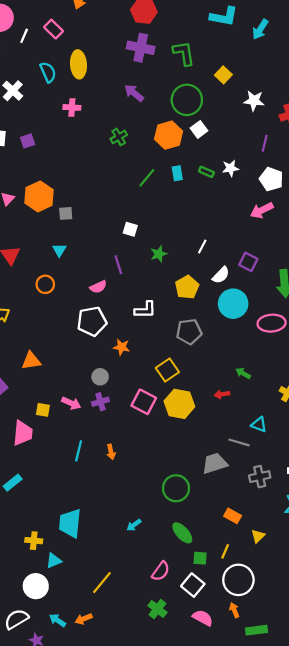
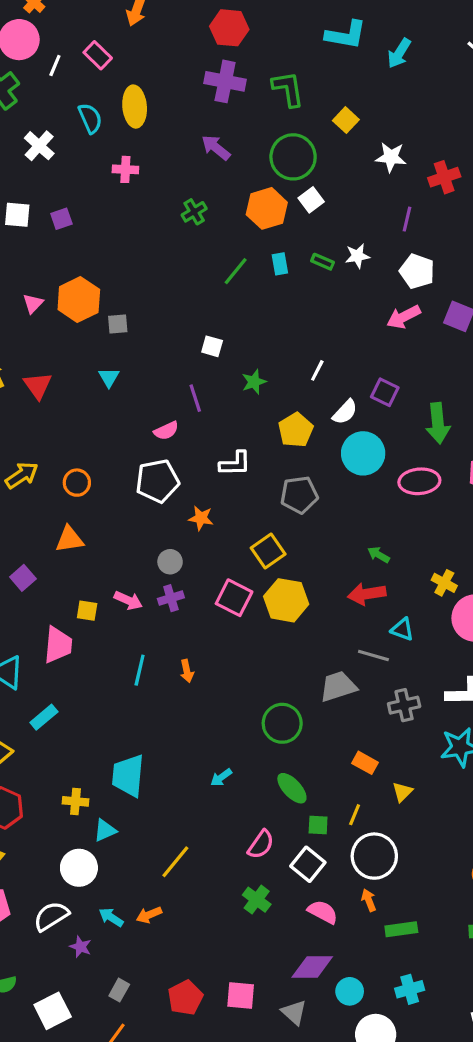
orange circle: (45, 284) -> (77, 483), moved
red arrow: (222, 394) -> (367, 594), moved, size x1.6

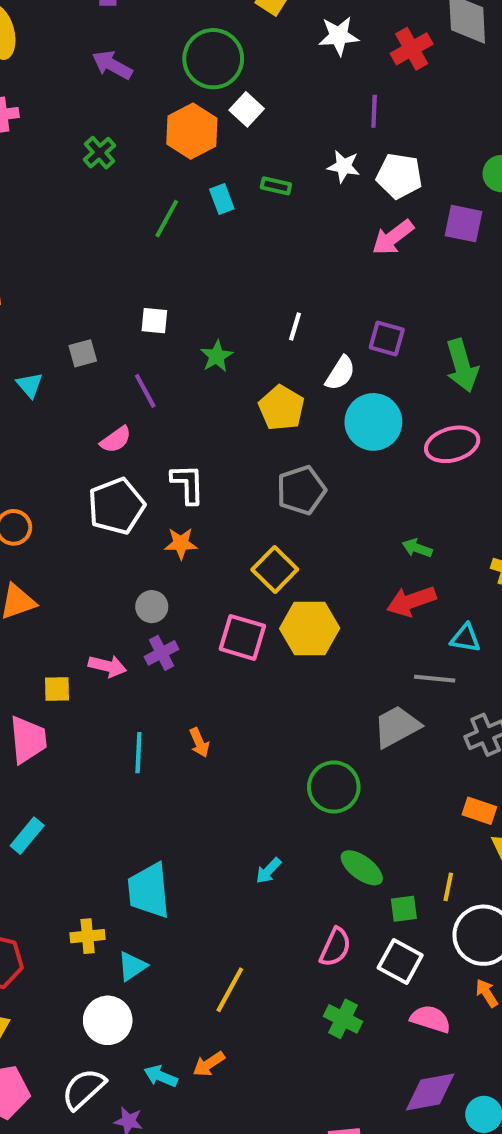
white star: (357, 256) -> (344, 166), moved, turned 30
gray square: (118, 324) -> (83, 353), moved
white L-shape: (235, 464) -> (188, 484), moved, turned -80
orange rectangle: (365, 763) -> (479, 811), moved

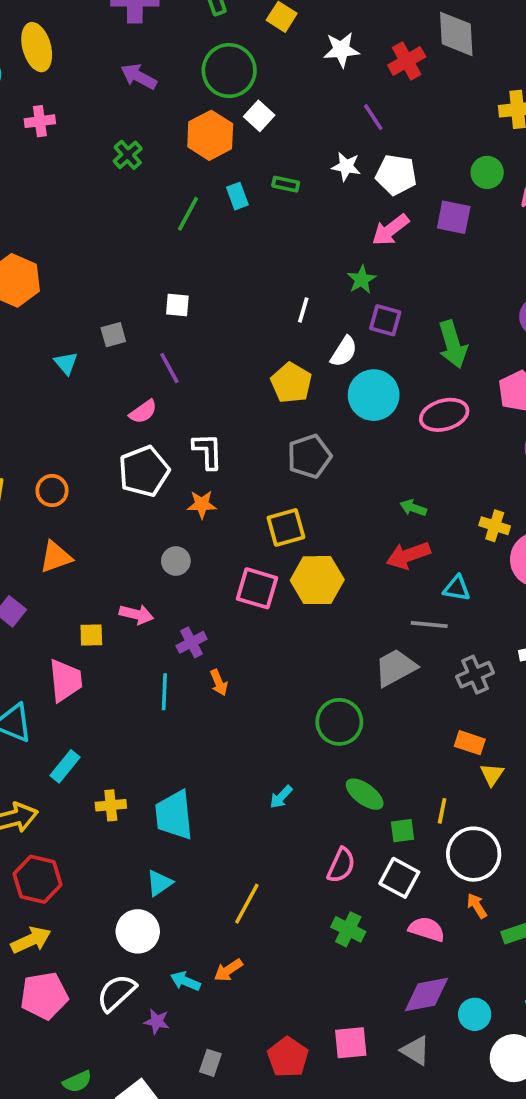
purple line: (374, 111) -> (373, 117), turned -36
green star: (217, 356) -> (362, 280), moved
yellow square: (275, 570) -> (286, 527), turned 30
purple cross: (162, 653) -> (191, 642), moved
yellow cross: (88, 936) -> (111, 805), moved

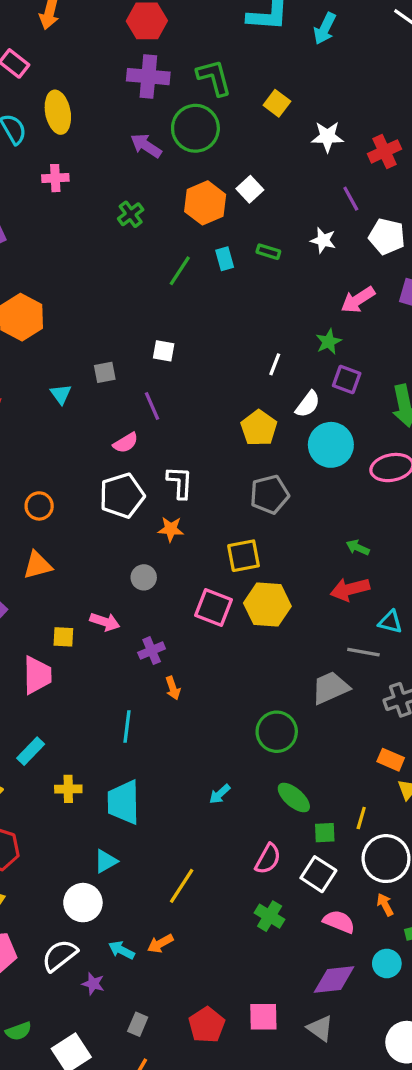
green circle: (229, 71) -> (195, 128), moved
white pentagon: (396, 175) -> (387, 237), moved
cyan line: (164, 692) -> (127, 727), moved
cyan circle: (475, 1014) -> (387, 963), moved

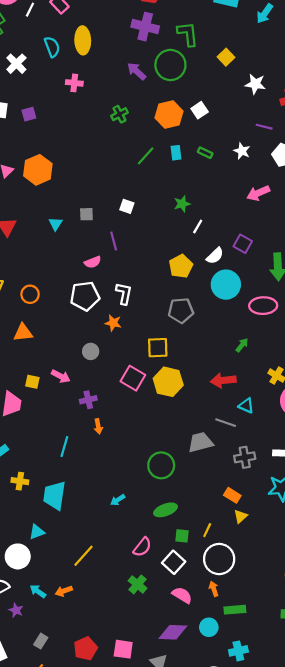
purple line: (351, 199) -> (264, 127), turned -56
green star: (329, 342) -> (182, 204), moved
green arrow: (358, 548) -> (242, 345), moved, turned 96
green ellipse: (294, 798) -> (166, 510), turned -70

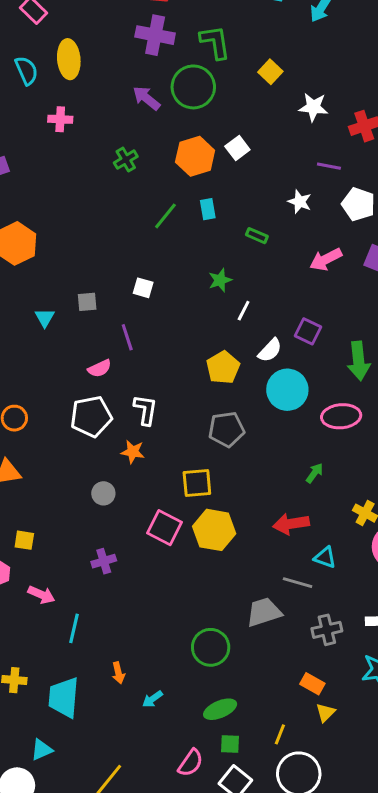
green rectangle: (205, 153) -> (257, 236), moved
pink arrow: (61, 376) -> (41, 595), moved
orange arrow: (98, 426) -> (118, 673), moved
green square: (182, 536) -> (230, 744), moved

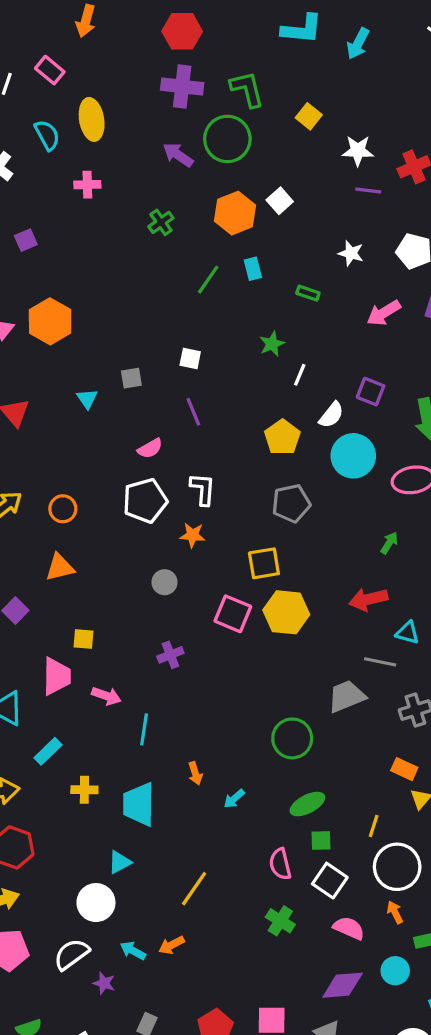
purple line: (329, 166) -> (368, 191), moved
purple line: (127, 337) -> (193, 412), moved
pink semicircle: (191, 763) -> (280, 864), turned 136

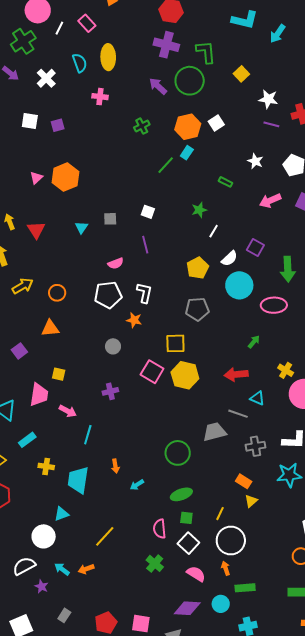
cyan rectangle: (253, 269) -> (187, 153), moved, turned 40

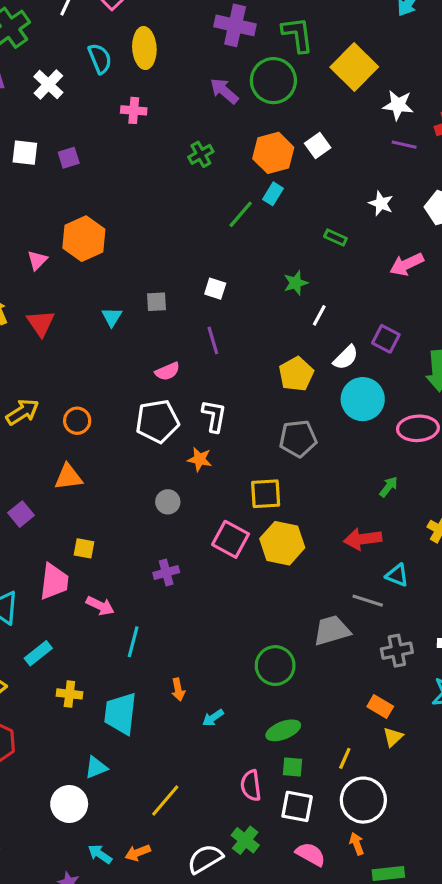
yellow square: (241, 74) -> (354, 67), size x1.8
pink triangle: (36, 178) -> (37, 260), moved
white square: (188, 543) -> (297, 806), turned -30
white semicircle: (24, 566) -> (205, 859), moved

